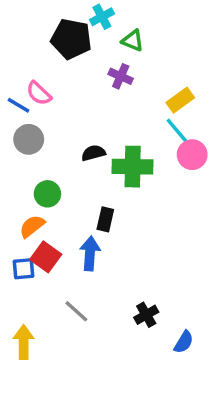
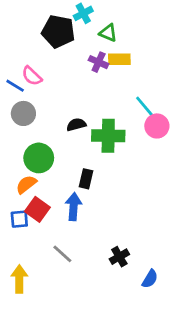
yellow rectangle: (180, 100) -> (119, 59), moved, turned 35
green circle: (47, 194) -> (39, 158), size x1.4

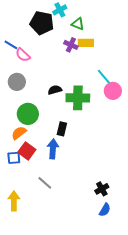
blue line: (15, 86) -> (11, 45), moved
black cross: (119, 257) -> (102, 189), moved
blue semicircle: (150, 279) -> (105, 210), moved

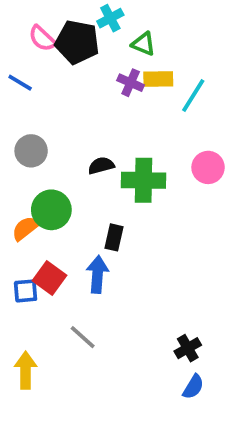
pink semicircle: (23, 55) -> (42, 38), moved
cyan line: (105, 78) -> (193, 96), moved, turned 72
orange semicircle: (19, 133) -> (26, 228), moved

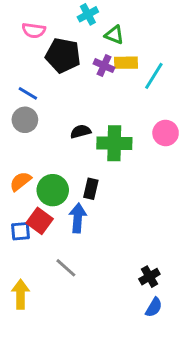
pink semicircle: (42, 38) -> (34, 30), turned -35
black pentagon: (77, 42) -> (63, 55), moved
blue line: (20, 83) -> (28, 93), moved
green circle: (51, 210) -> (53, 190), moved

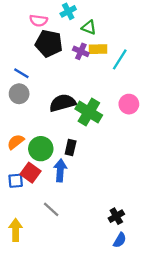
pink semicircle: (34, 30) -> (38, 21), moved
black semicircle: (81, 132) -> (63, 103), size x1.6
green cross: (114, 143) -> (89, 112), turned 30

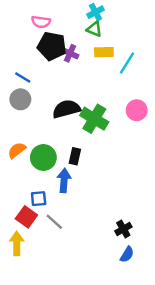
cyan cross: (68, 11) -> (95, 12), moved
purple cross: (81, 51) -> (70, 53), moved
red square: (30, 173) -> (26, 217), moved
blue square: (16, 181) -> (39, 199), moved

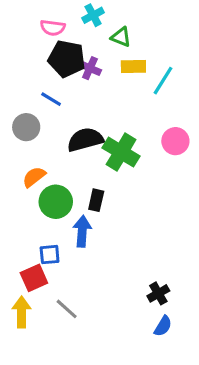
cyan cross: (95, 12) -> (93, 15), moved
blue line: (23, 78) -> (51, 99), moved
orange semicircle: (17, 150) -> (34, 177), moved
red square: (26, 217) -> (34, 278), turned 30
gray line: (54, 222) -> (67, 309), moved

